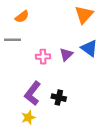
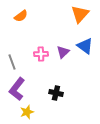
gray line: (13, 40) -> (12, 62), moved, turned 70
purple L-shape: (33, 93) -> (17, 89), moved

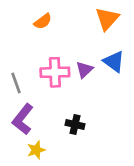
orange semicircle: (21, 16) -> (43, 21), moved
pink cross: (41, 54) -> (55, 72), size x1.5

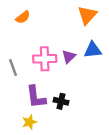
orange semicircle: (43, 21) -> (23, 17), moved
blue triangle: (114, 62) -> (93, 50), turned -42
purple L-shape: (23, 119) -> (36, 97), moved, turned -45

